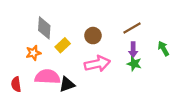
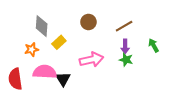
brown circle: (93, 36) -> (88, 22), moved
red semicircle: (16, 84) -> (15, 79), size x1.5
black triangle: (67, 84) -> (63, 79), turned -42

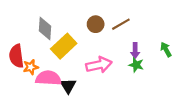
brown line: (124, 26) -> (121, 24), moved
yellow rectangle: (59, 42) -> (64, 46), size x1.6
orange star: (32, 49) -> (31, 67), moved
red semicircle: (15, 79) -> (16, 56), moved

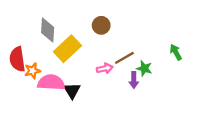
brown line: (121, 24) -> (124, 58), moved
purple arrow: (135, 51) -> (134, 80), moved
pink arrow: (99, 65) -> (105, 68), size x0.6

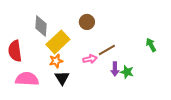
green star: (144, 68) -> (127, 72), moved
orange star: (32, 71) -> (56, 61), moved
pink semicircle: (51, 82) -> (27, 79), moved

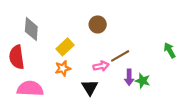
gray diamond: (41, 26) -> (31, 29), moved
yellow rectangle: (58, 42) -> (65, 47), size x0.7
black triangle: (62, 78) -> (90, 87), moved

